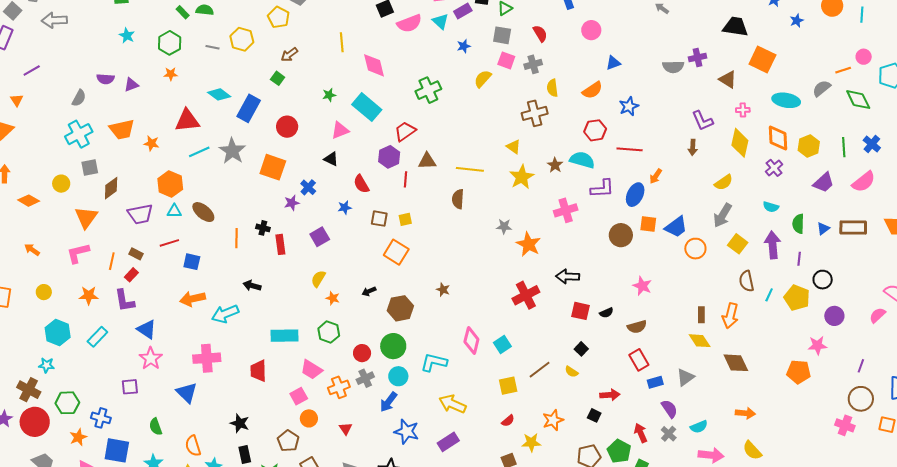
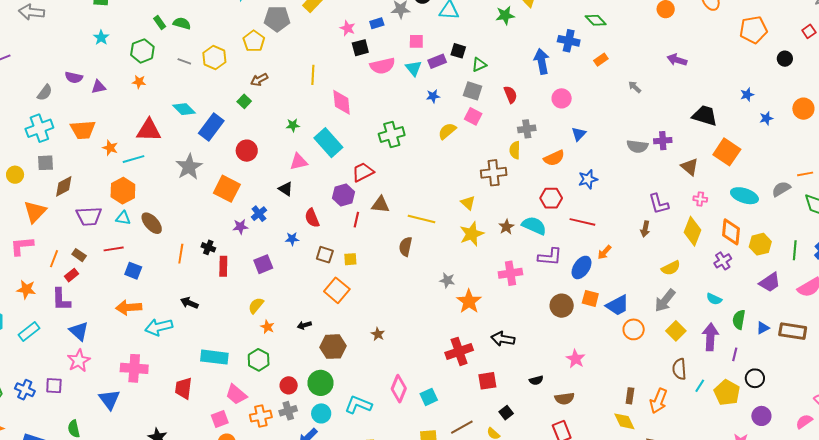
blue triangle: (613, 63) -> (579, 134), turned -35
gray cross: (533, 64) -> (527, 129), moved
cyan line: (199, 152) -> (134, 159), moved
red square: (580, 311) -> (487, 381), moved, turned -30
blue cross: (101, 418) -> (25, 390), moved

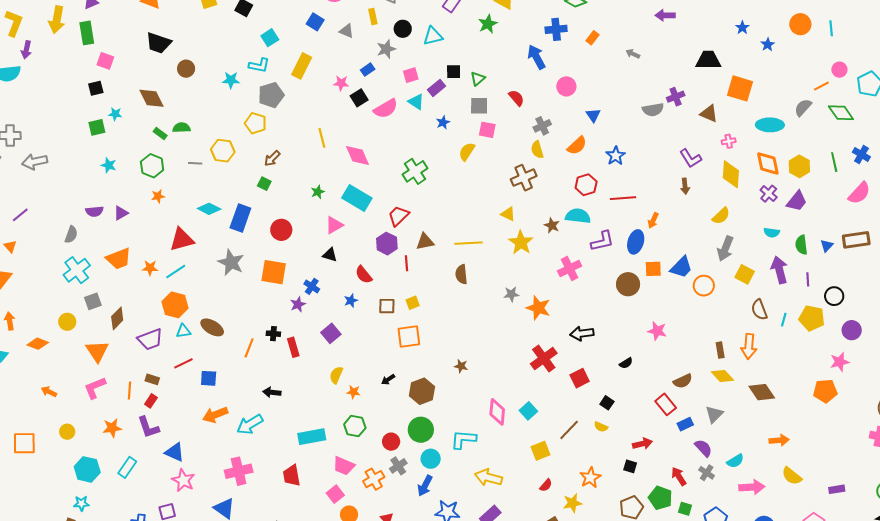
orange line: (181, 254) -> (249, 348), turned 30
purple trapezoid: (770, 282) -> (797, 201), moved
orange square: (337, 290) -> (409, 336), turned -30
brown semicircle: (564, 399) -> (683, 381), moved

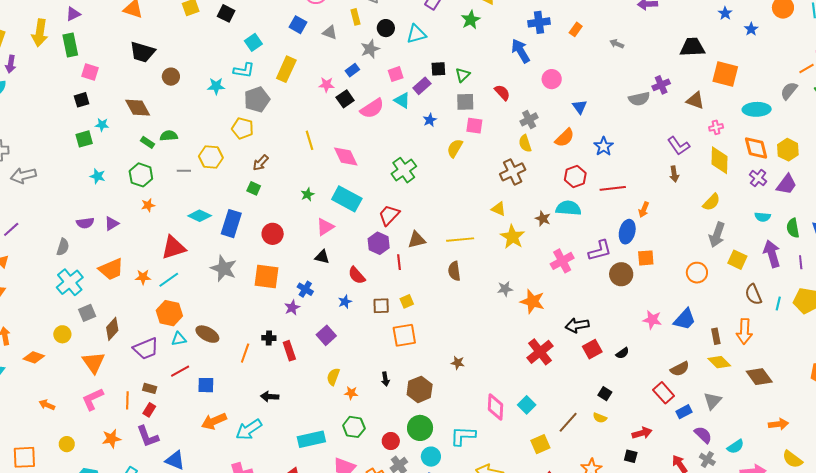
purple L-shape: (602, 241) -> (600, 250), moved
blue trapezoid: (681, 267) -> (685, 319), moved
red square: (580, 378) -> (592, 349), moved
black arrow: (388, 379) -> (385, 379), turned -64

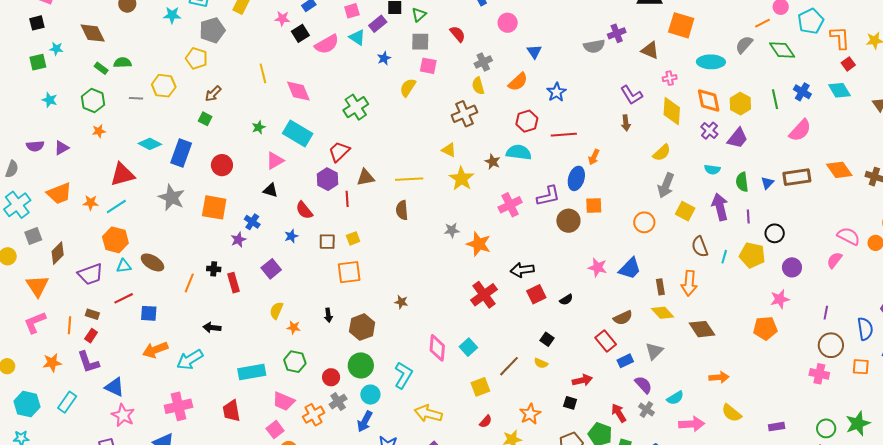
cyan L-shape: (463, 436) -> (403, 375), turned 116

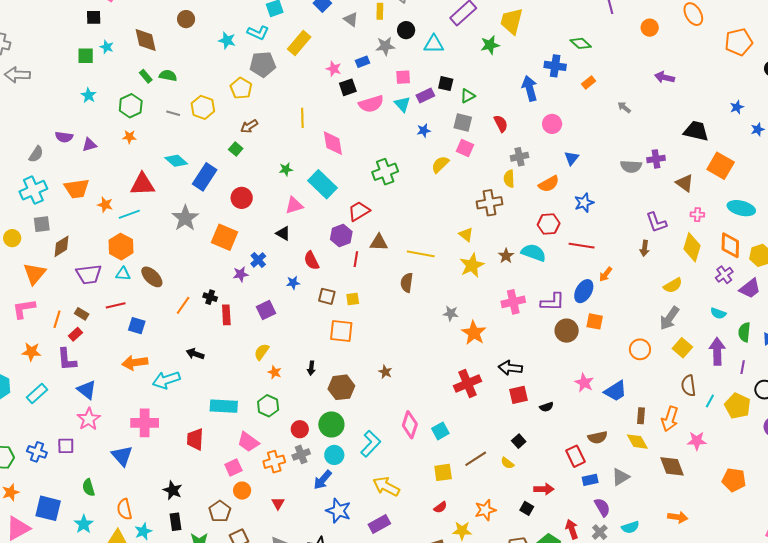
pink star: (780, 299) -> (697, 441), moved

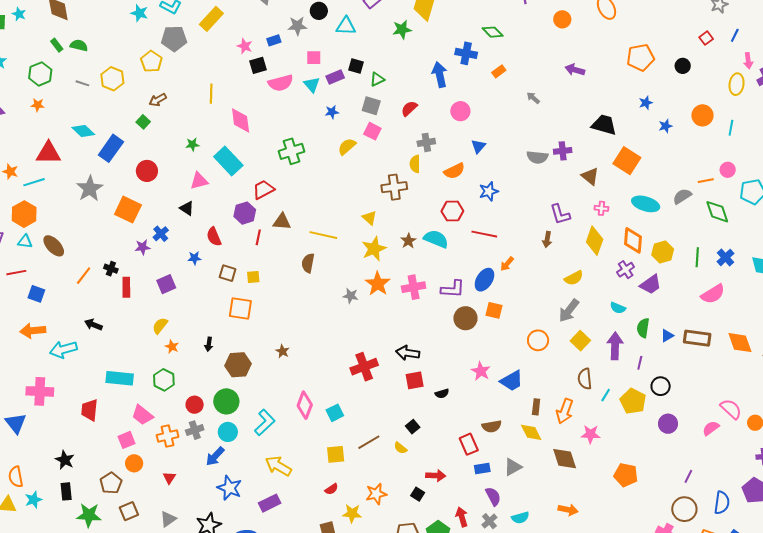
orange pentagon: (739, 42) -> (640, 57), moved
red semicircle: (501, 124) -> (409, 108), turned -108
orange star: (474, 333) -> (378, 284), moved

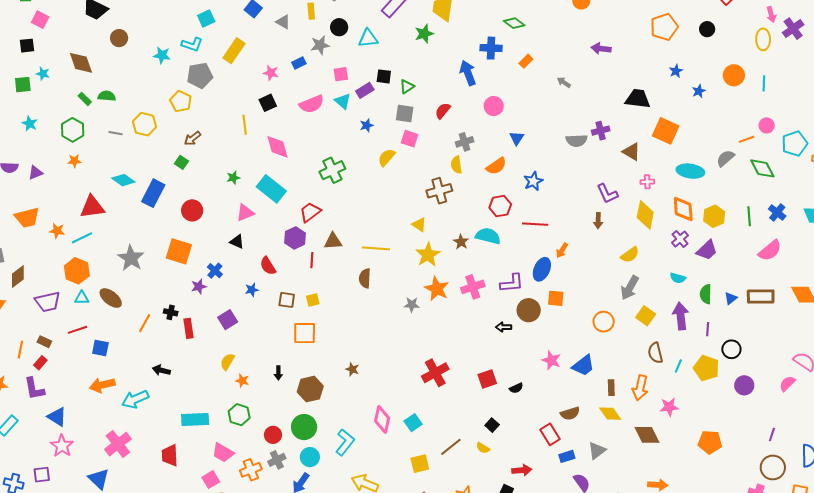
black square: (258, 65) -> (268, 103), moved
gray star: (90, 189) -> (131, 258), moved
black arrow: (408, 353) -> (504, 327), moved, size x0.7
pink cross: (40, 391) -> (118, 444), turned -32

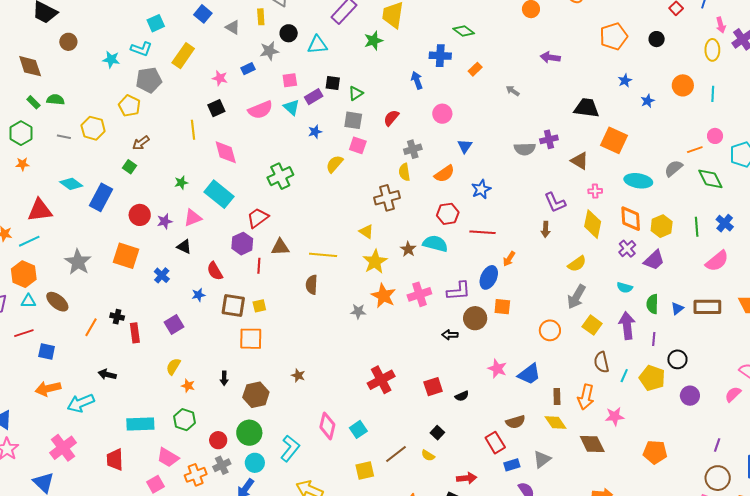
blue arrow: (468, 73) -> (417, 80), size x0.7
purple star: (199, 286) -> (165, 221), moved
brown square: (287, 300) -> (233, 305), size x1.4

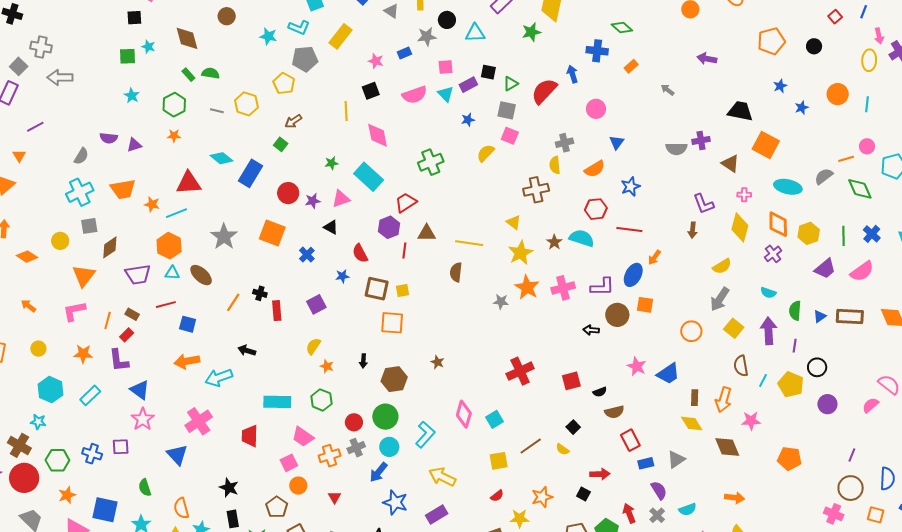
red semicircle: (391, 118) -> (544, 91), moved, size x1.6
purple trapezoid: (654, 260) -> (825, 269), moved
brown semicircle: (515, 422) -> (614, 412), moved

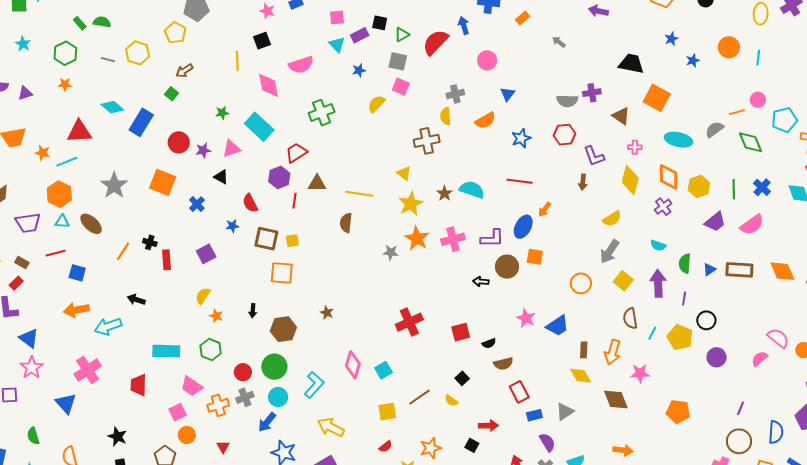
pink semicircle: (415, 95) -> (301, 65), moved
red hexagon: (596, 209) -> (565, 135), moved

